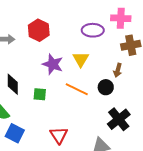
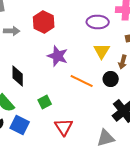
yellow triangle: (81, 59) -> (102, 51), moved
green square: (40, 94) -> (45, 102), moved, turned -32

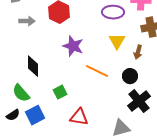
black circle: (111, 79) -> (130, 76), moved
blue square: (20, 125) -> (35, 115), turned 36
red triangle: (64, 127) -> (79, 117), turned -48

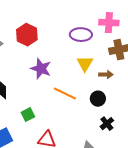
brown arrow: (138, 52) -> (106, 75), turned -104
black cross: (139, 101) -> (107, 124), size x0.6

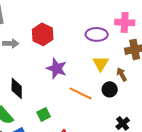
brown arrow: (106, 75) -> (122, 74), turned -120
black circle: (98, 99) -> (110, 89), moved

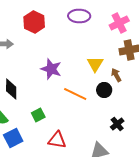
pink cross: (125, 22) -> (119, 23), turned -30
red hexagon: (43, 34) -> (34, 22), moved
purple ellipse: (97, 34) -> (79, 16), moved

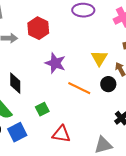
red hexagon: (34, 22) -> (38, 28), moved

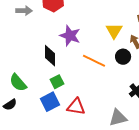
black diamond: (15, 83) -> (50, 56), moved
blue square: (17, 132) -> (50, 102), moved

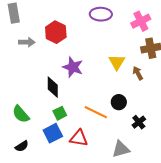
black circle: (123, 57) -> (119, 102), moved
orange line: (94, 61) -> (96, 112), moved
black semicircle: (10, 105) -> (22, 146), moved

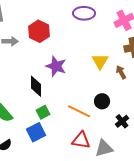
red triangle: (79, 138) -> (81, 140), moved

